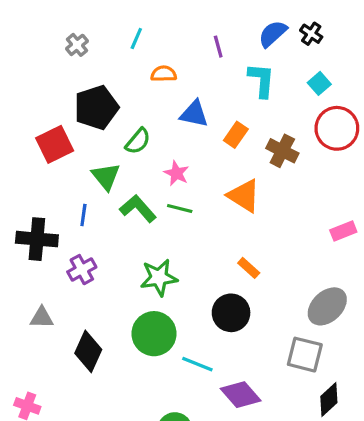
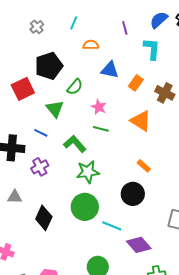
green L-shape: (138, 209) -> (75, 144), moved
blue line: (83, 215) -> (41, 133), turned -72

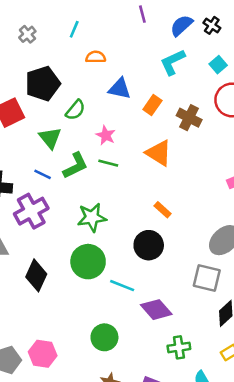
purple line: (125, 28) -> (142, 14), moved
cyan L-shape: (152, 49) -> (173, 62), turned -120
blue line: (41, 133) -> (43, 174), moved
green L-shape: (75, 144) -> (75, 166), moved, turned 105
purple cross: (40, 167) -> (31, 211), size x1.5

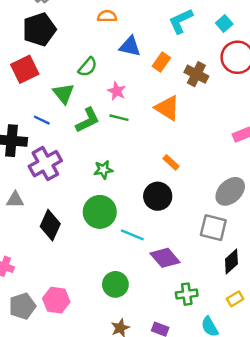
black pentagon: (43, 84) -> (39, 29), moved
blue line: (43, 174) -> (42, 120), moved
green star: (92, 217) -> (103, 170), size x0.7

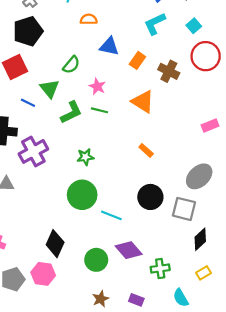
blue line: (42, 120) -> (28, 103), moved
black circle: (158, 196) -> (150, 197), moved
black diamond: (50, 225) -> (55, 244), moved
purple diamond: (165, 258) -> (129, 250), moved

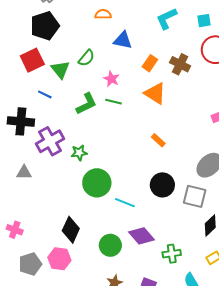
cyan square: (194, 26) -> (204, 21), turned 32
orange rectangle: (137, 60) -> (150, 63), moved
green triangle: (50, 89) -> (60, 69), moved
green star: (85, 157) -> (79, 153), moved

